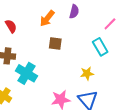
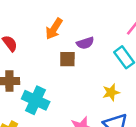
purple semicircle: (74, 12) -> (85, 43), moved, turned 64

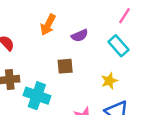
brown square: (67, 59) -> (65, 66), moved

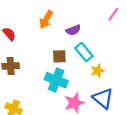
cyan rectangle: (119, 46) -> (84, 52), moved
cyan cross: (37, 96) -> (56, 80), moved

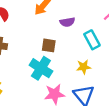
cyan rectangle: (84, 52) -> (92, 40), moved

